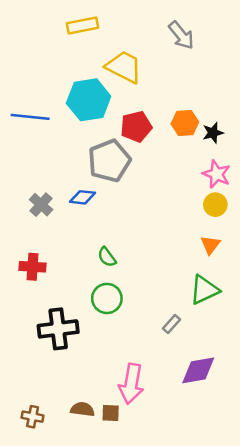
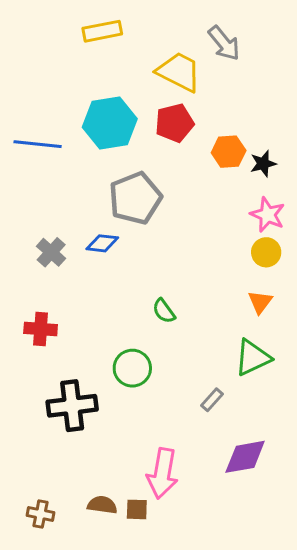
yellow trapezoid: (124, 67) -> (179, 72), moved
red pentagon: (136, 127) -> (174, 123), moved
green semicircle: (107, 257) -> (164, 311), moved

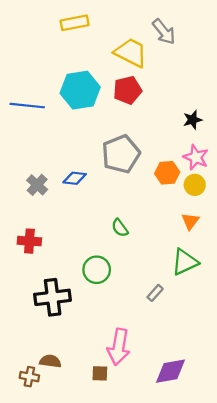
orange hexagon: (229, 152) -> (167, 173), moved
gray pentagon: (135, 198) -> (121, 154), moved
purple diamond: (245, 457) -> (170, 371), moved
brown semicircle: (102, 505) -> (50, 361), moved

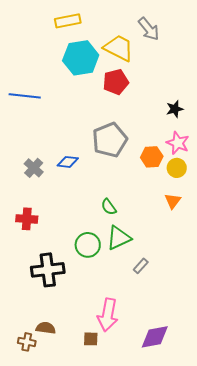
cyan hexagon: (80, 90) -> (81, 58), moved
green triangle: (185, 262) -> (119, 238), moved

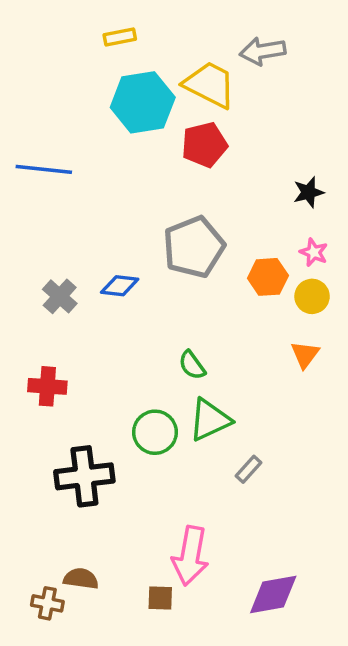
yellow rectangle: (68, 21) -> (120, 37), size x0.7
gray arrow: (149, 29) -> (263, 51), turned 120
pink star: (178, 143) -> (314, 252), size x0.7

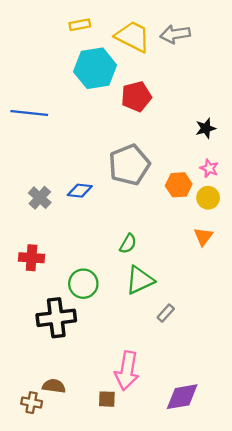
yellow trapezoid: (210, 85) -> (133, 36), moved
green semicircle: (192, 365) -> (128, 244), turned -114
green circle: (155, 432) -> (83, 284), moved

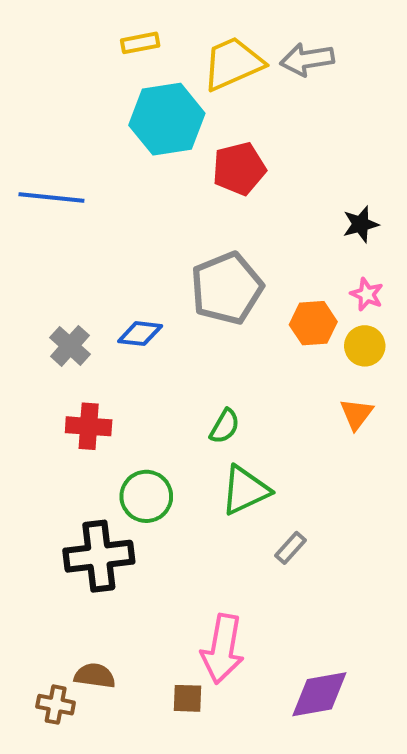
yellow trapezoid: (133, 36) -> (233, 64), turned -51
red cross: (32, 258) -> (89, 426), moved

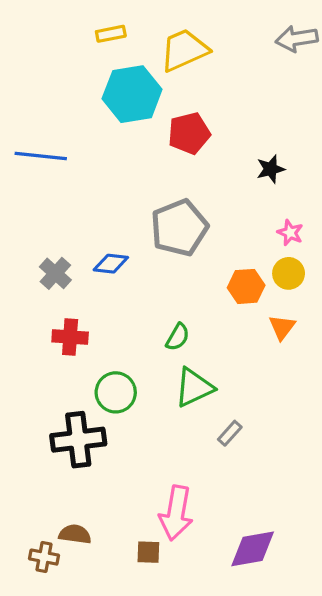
gray arrow: (307, 59) -> (297, 39), moved
black star: (361, 224) -> (271, 169), moved
orange hexagon: (313, 323) -> (246, 286), moved

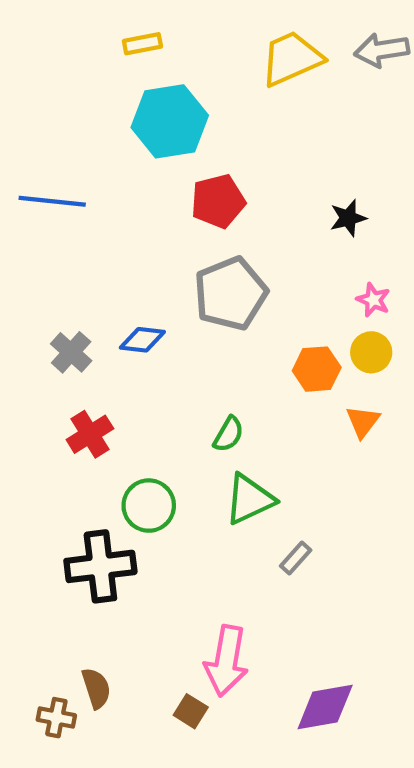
yellow trapezoid: (184, 50) -> (291, 58), moved
red pentagon: (189, 133) -> (218, 201), moved
red cross: (70, 337) -> (90, 434), turned -36
brown semicircle: (75, 534) -> (96, 688), turned 64
brown square: (148, 552) -> (191, 711), turned 30

